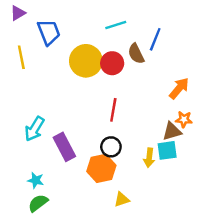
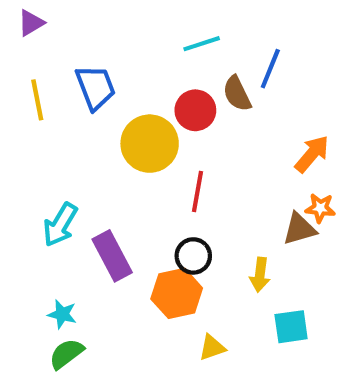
blue trapezoid: (49, 32) -> (96, 87), moved
yellow circle: (86, 61) -> (150, 144), moved
cyan square: (167, 150) -> (291, 327), moved

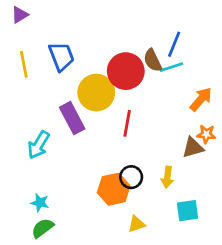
cyan line: (202, 44) -> (171, 67), moved
red circle: (195, 110) -> (126, 71), size x1.4
purple rectangle: (112, 256) -> (72, 118), moved
black circle: (193, 256) -> (131, 177), moved

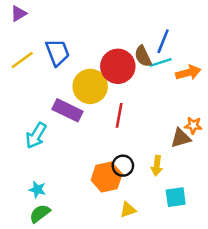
yellow line: (24, 64) -> (22, 60), turned 65
orange arrow: (201, 99) -> (188, 73), moved, turned 35
purple rectangle: (72, 118) -> (68, 110), turned -36

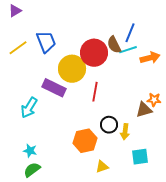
black circle: (123, 166) -> (109, 125), moved

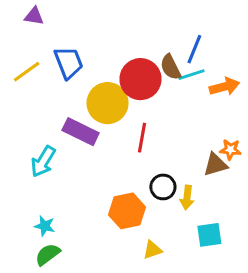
purple triangle: (15, 11) -> (34, 16), moved, turned 40

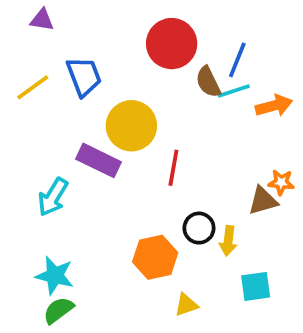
red circle: (140, 79) -> (172, 44), moved
cyan star: (45, 226) -> (55, 276), size x1.5

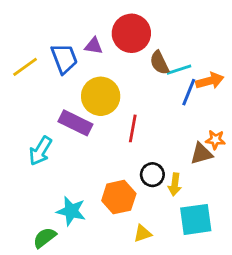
purple triangle: (42, 20) -> (94, 46), moved
blue line: (237, 60) -> (189, 92), moved
cyan star: (55, 276) -> (71, 211), moved
cyan square: (256, 286) -> (196, 219), size x1.4

